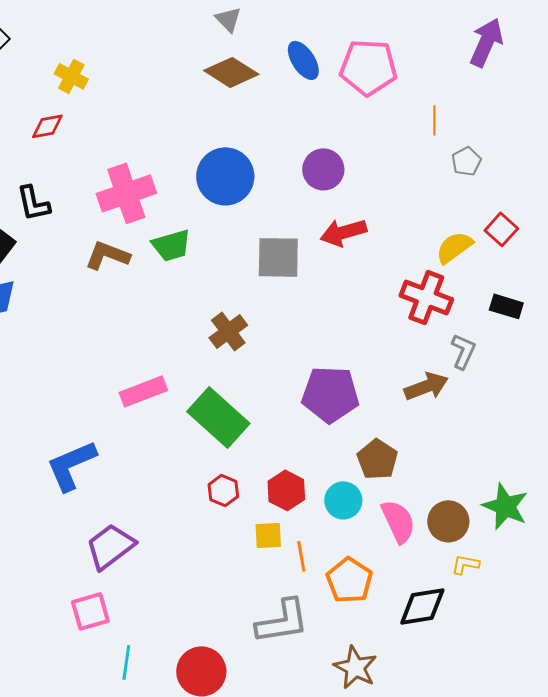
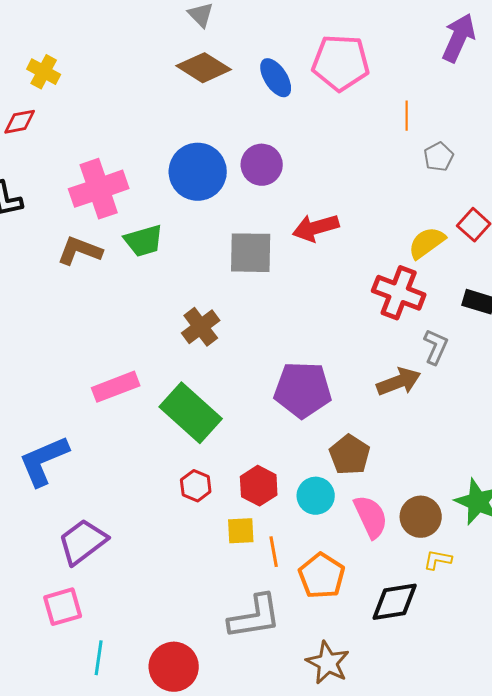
blue ellipse: (303, 60) -> (276, 78), moved
purple circle: (323, 169) -> (262, 165), moved

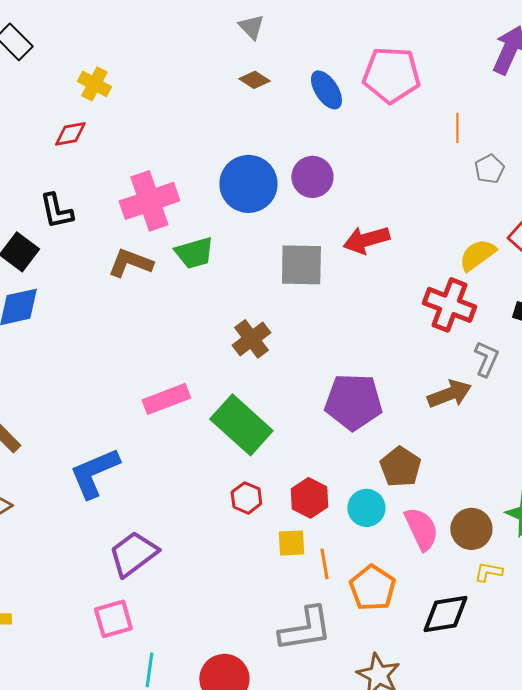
brown diamond: (204, 68) -> (254, 80), size x0.6

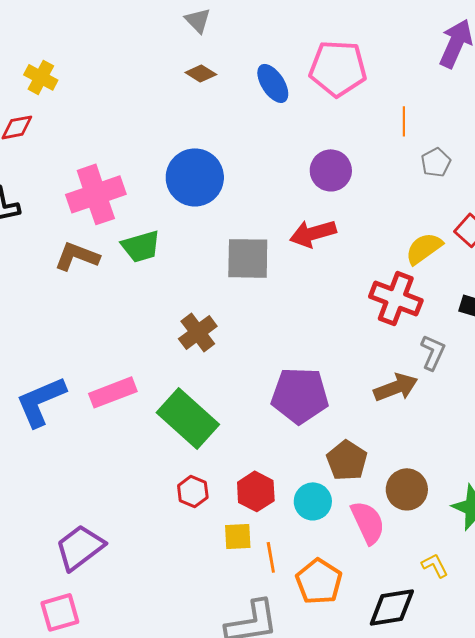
purple circle: (312, 177) -> (331, 170), moved
blue L-shape: (94, 473) -> (41, 401), moved
brown circle: (471, 529) -> (407, 489), moved
yellow L-shape: (488, 572) -> (435, 565), turned 52

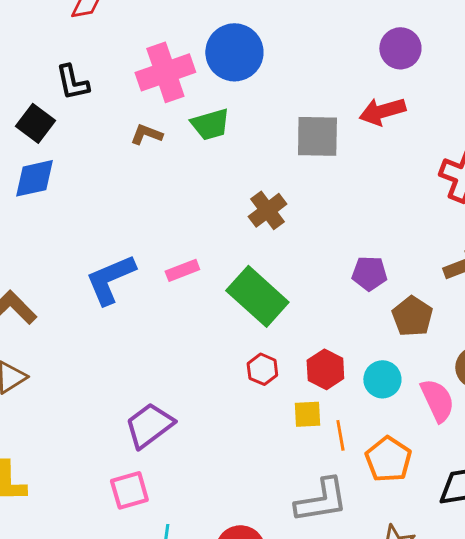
blue circle: (195, 177) -> (234, 52), moved
brown L-shape: (77, 256) -> (146, 134), size x0.7
pink rectangle: (113, 392) -> (182, 270), size x0.7
purple pentagon: (300, 395) -> (369, 273), size x0.6
brown pentagon: (347, 460) -> (412, 316), moved

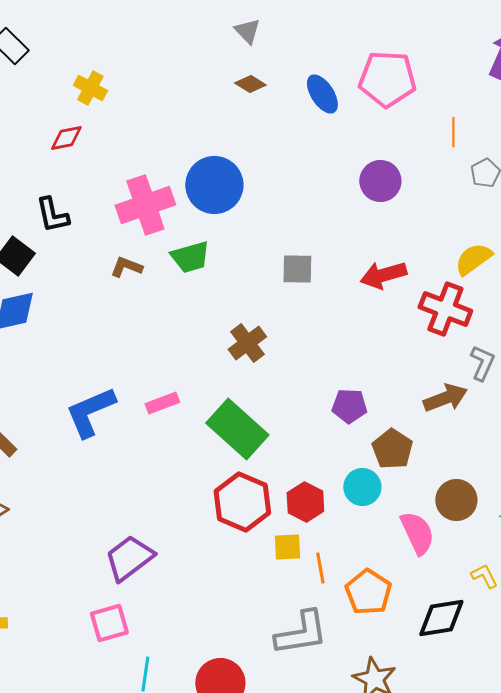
red arrow: (382, 111) -> (383, 275), moved
gray square: (317, 136) -> (297, 269), size x0.7
red hexagon: (262, 369) -> (242, 502), size x1.8
cyan circle: (382, 379) -> (362, 487), moved

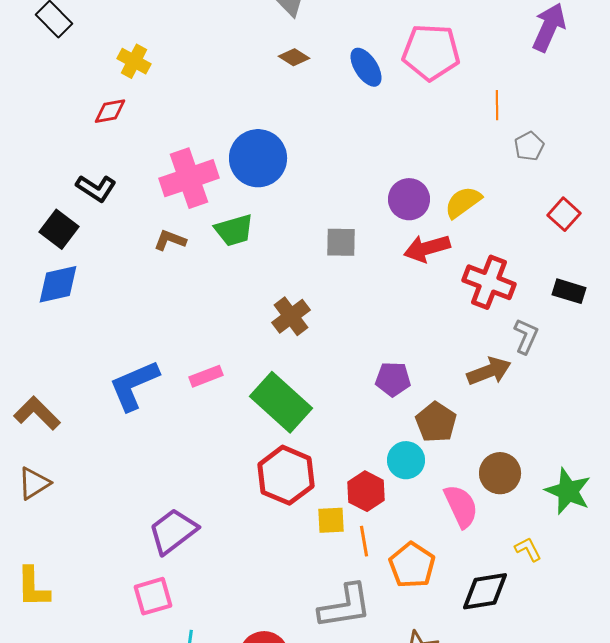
purple circle: (380, 181) -> (409, 199), moved
black L-shape: (52, 215) -> (96, 188), turned -45
yellow semicircle: (473, 259) -> (463, 202), moved
red hexagon: (305, 502) -> (366, 491), moved

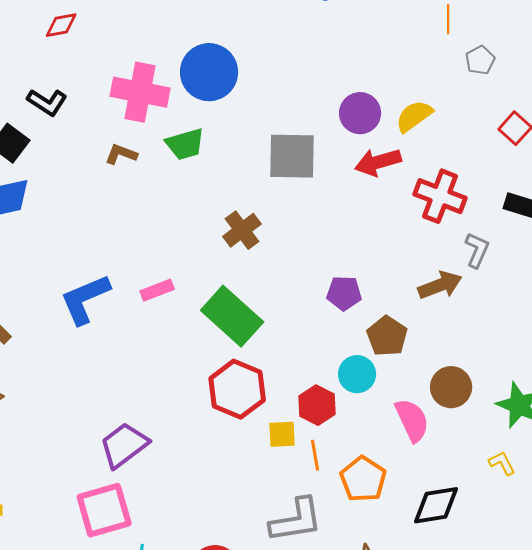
pink cross: (189, 178) -> (140, 92), turned 30
gray square: (341, 242) -> (292, 156), size x1.6
yellow L-shape: (528, 549) -> (502, 463), moved
pink square: (153, 596) -> (104, 510), size x1.4

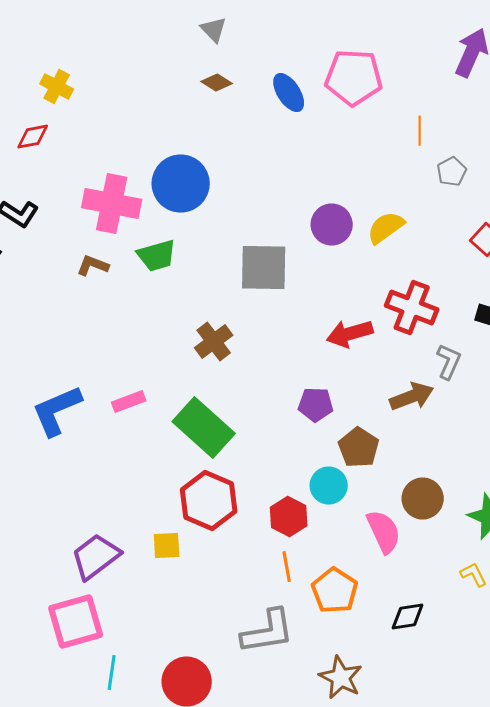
red arrow: (378, 162) -> (350, 334), moved
yellow square: (282, 434) -> (167, 546), moved
black diamond: (436, 505) -> (408, 617), size x0.7

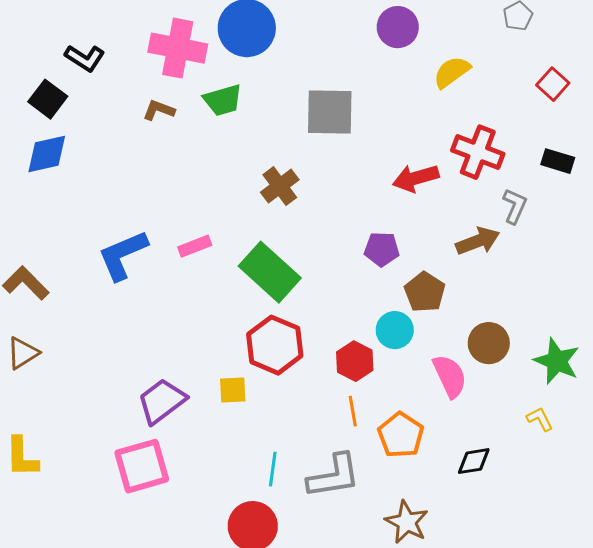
purple circle: (332, 225) -> (398, 27), moved
cyan line: (112, 673) -> (273, 469), moved

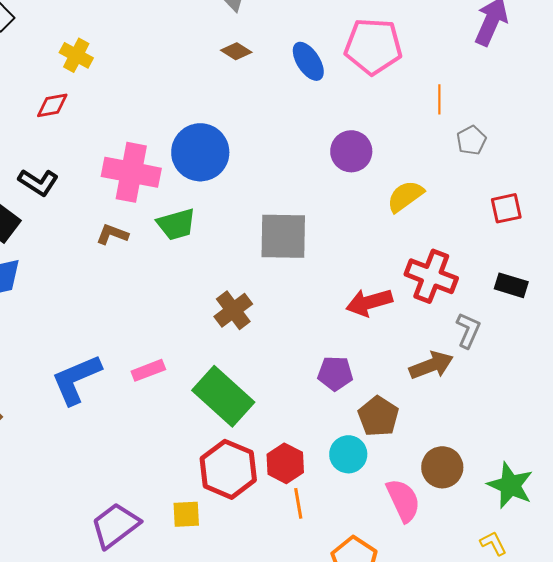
red square: (553, 84) -> (506, 208), turned 36
red hexagon: (355, 361) -> (285, 463), moved
orange line: (353, 411) -> (298, 503), moved

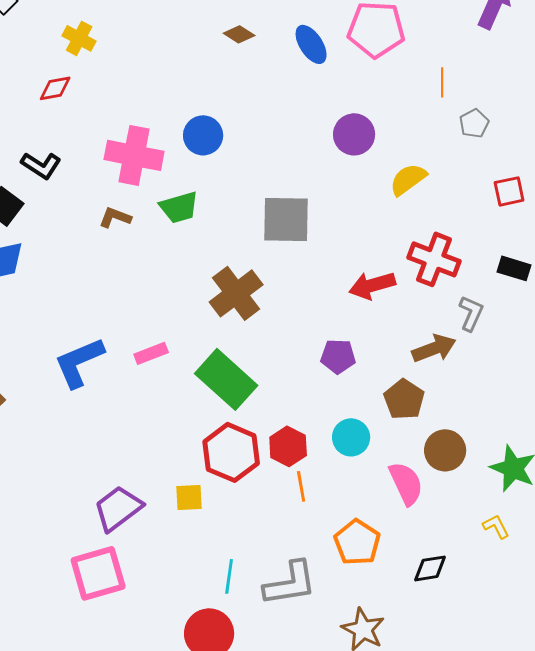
blue circle: (200, 152) -> (203, 135), size x0.7
brown cross: (233, 310) -> (236, 293), size x1.4
brown pentagon: (378, 416) -> (404, 399), moved

